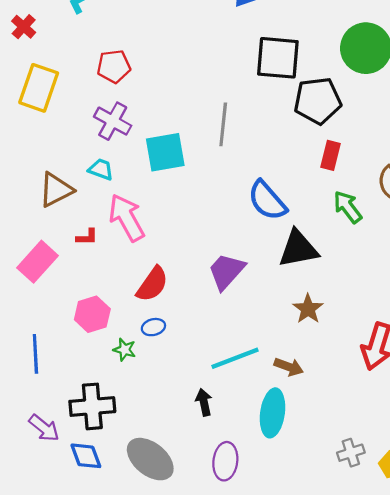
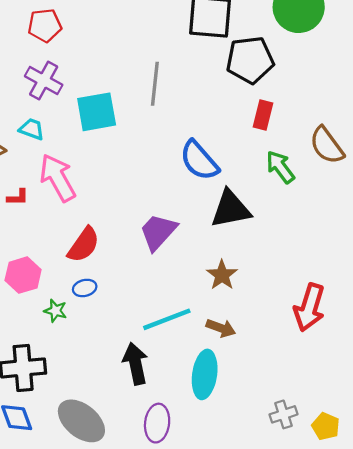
brown star: (308, 309) -> (222, 275), moved
black arrow: (204, 402) -> (135, 364), size x1.5

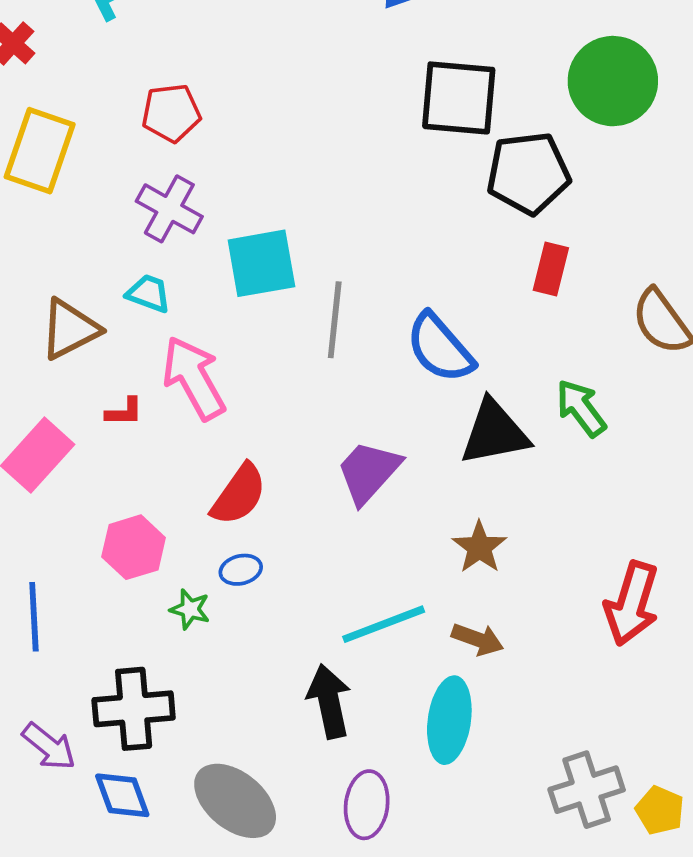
gray line: (155, 84) -> (335, 320), moved
green arrow: (280, 167) -> (581, 408), moved
gray cross: (284, 414) -> (587, 790), size x1.5

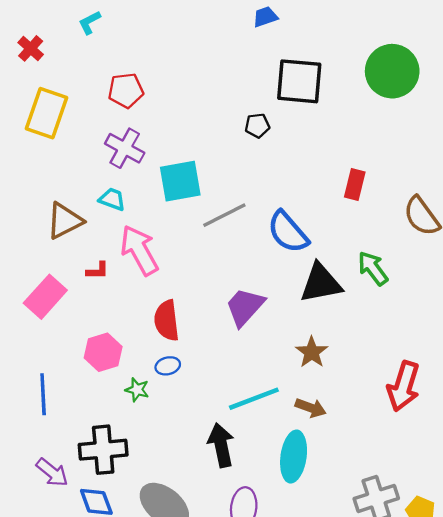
black pentagon: (528, 173) -> (257, 126), moved, size x0.5
gray line: (335, 320) -> (224, 215), turned 57
red semicircle: (239, 495) -> (167, 321), turned 138

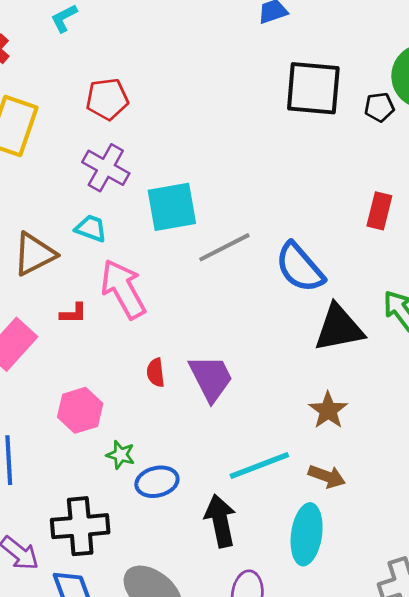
black pentagon: (257, 126) -> (379, 107), moved
purple trapezoid: (245, 307) -> (211, 378), moved, turned 111
red semicircle: (167, 321) -> (156, 373), size x0.6
blue ellipse: (168, 366) -> (157, 482), moved, size x1.4

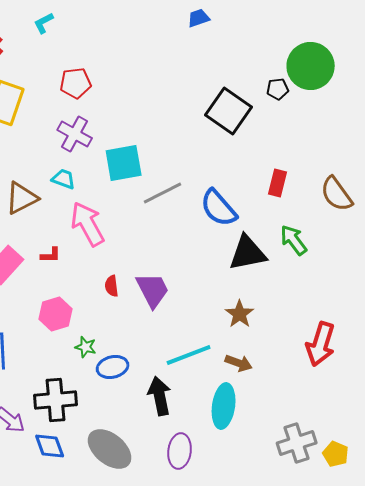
black square: (313, 88) -> (229, 111), moved, turned 30
red rectangle: (379, 211) -> (278, 183), moved
red L-shape: (73, 313) -> (51, 255), moved

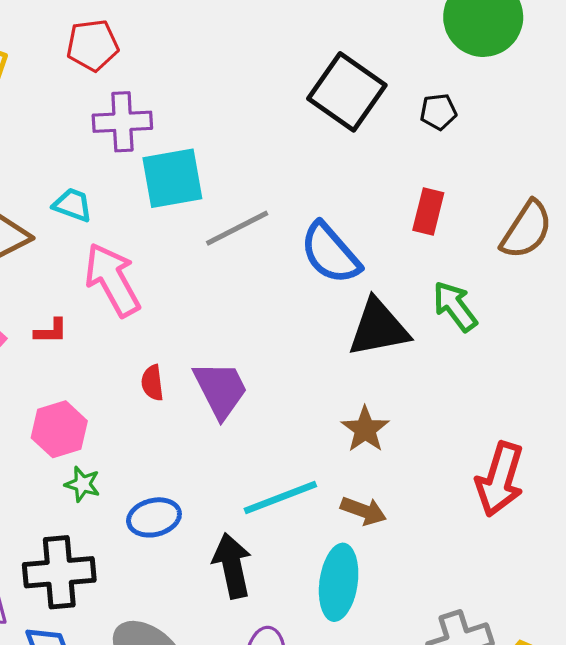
black pentagon: (278, 89) -> (438, 112), moved
purple cross: (75, 134) -> (122, 122), moved, turned -32
brown semicircle: (337, 194) -> (526, 230), turned -111
green star: (86, 347) -> (83, 484), moved

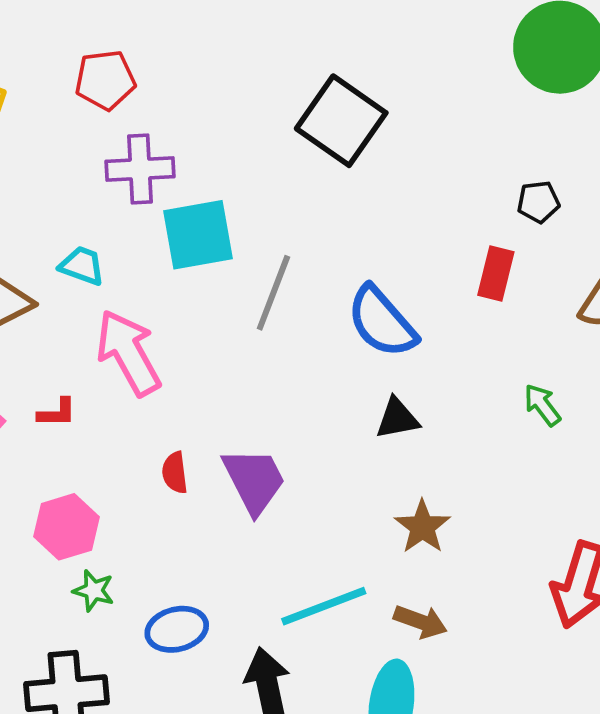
black square: (347, 92) -> (341, 121), moved
black pentagon: (438, 112) -> (538, 202), moved
gray line: (237, 228) -> (273, 293), turned -42
green arrow: (455, 306) -> (542, 405), moved, size x0.7
black triangle: (378, 328) -> (397, 418), moved, size x0.6

